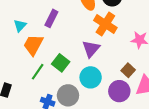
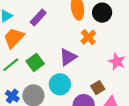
orange cross: (105, 24) -> (88, 37), size x0.7

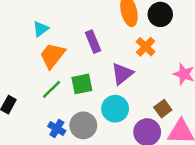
purple rectangle: (38, 17) -> (93, 42), moved, turned -60
green square: (35, 62) -> (82, 84), turned 30

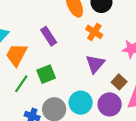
purple triangle: (122, 74) -> (95, 64), moved
cyan circle: (115, 109) -> (81, 103), moved

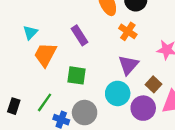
green square: (46, 74) -> (76, 75), turned 30
green line: (21, 84) -> (45, 102), moved
cyan circle: (81, 103) -> (118, 93), moved

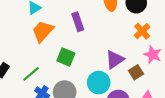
orange cross: (128, 31) -> (142, 31), moved
brown square: (153, 84) -> (136, 72), moved

